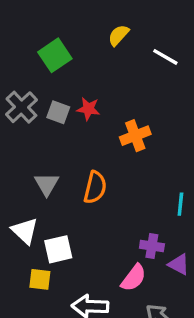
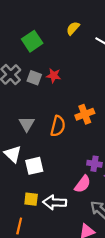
orange cross: (135, 136) -> (85, 114), moved
yellow square: (40, 279) -> (31, 199), moved

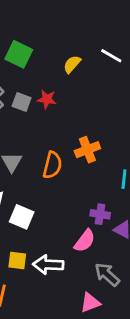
yellow semicircle: (73, 28) -> (72, 64), moved
green square: (32, 41) -> (19, 54), turned -30
white square: (34, 166) -> (22, 217), turned 36

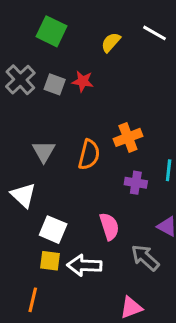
purple cross: (100, 214) -> (136, 183), moved
white square: (22, 217) -> (53, 230), moved
pink semicircle: (85, 241) -> (109, 226), moved, turned -55
gray arrow: (107, 274) -> (145, 258), moved

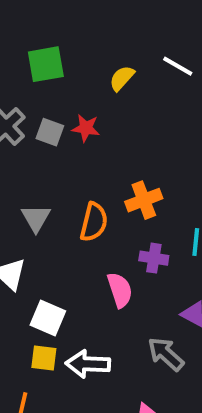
green square: (52, 31) -> (46, 64), turned -36
pink semicircle: (109, 226) -> (120, 290), moved

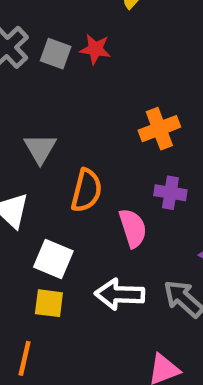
orange semicircle: (94, 222) -> (86, 191), moved
white arrow: (88, 364) -> (120, 294), moved

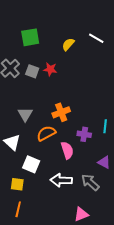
orange cross: (159, 129) -> (61, 112), moved
orange semicircle: (86, 191) -> (46, 133), turned -132
yellow square: (49, 303) -> (17, 184), moved

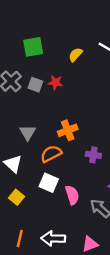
pink semicircle: (67, 150) -> (72, 195), moved
white square: (31, 164) -> (49, 183), moved
white arrow: (61, 180) -> (53, 238), moved
yellow square: (17, 184) -> (16, 197), moved, turned 32

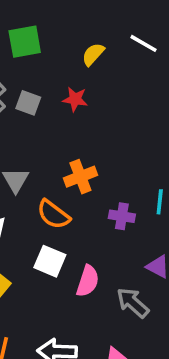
red star: (55, 82) -> (75, 99), moved
orange semicircle: (51, 154) -> (53, 214), turned -115
pink semicircle: (72, 195) -> (88, 281), turned 36

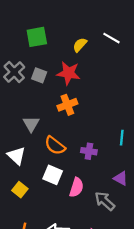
red star: (75, 99) -> (69, 73), size x1.5
orange cross: (80, 177) -> (67, 105), moved
purple cross: (122, 216) -> (89, 151), moved

